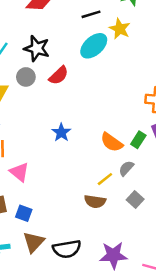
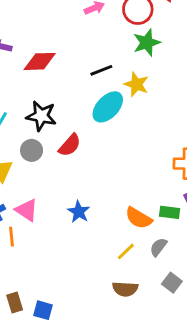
green rectangle: (138, 140) -> (170, 212), turned 70
pink triangle: (19, 172) -> (27, 210), moved
yellow line: (105, 179) -> (126, 251), moved

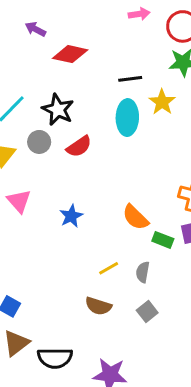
cyan ellipse: (108, 107) -> (127, 118), turned -56
orange semicircle: (139, 218) -> (135, 217), moved
gray semicircle: (158, 247) -> (143, 272), turned -42

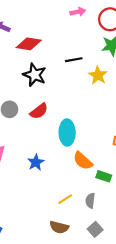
black star: (58, 110) -> (35, 75), moved
cyan ellipse: (127, 118) -> (67, 133), moved

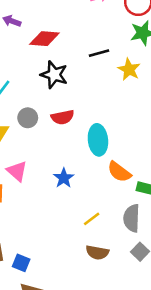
red semicircle: (39, 111) -> (63, 117), turned 30
yellow line: (65, 199) -> (92, 219), moved
gray semicircle: (90, 201) -> (132, 218), size x1.5

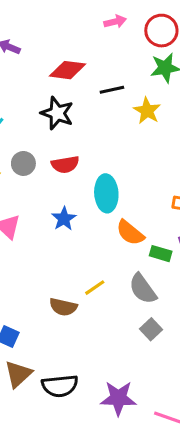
red diamond: (44, 39) -> (68, 70), moved
blue star: (64, 178) -> (64, 219), moved
gray semicircle: (132, 218) -> (143, 289), turned -40
brown semicircle: (97, 252) -> (63, 307), moved

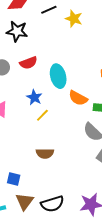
yellow line: (95, 288) -> (42, 115), moved

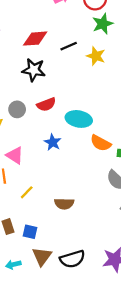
cyan ellipse: (58, 76) -> (79, 119), turned -65
yellow line: (42, 115) -> (27, 192), moved

